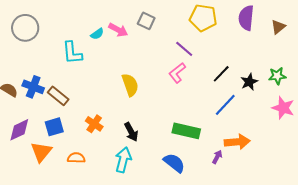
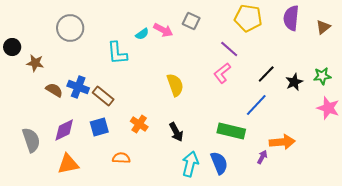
blue line: (225, 105) -> (256, 105), moved
orange triangle: (41, 152) -> (68, 164), moved, turned 40
cyan arrow: (123, 160) -> (190, 164), moved
blue semicircle: (174, 163) -> (219, 163), turned 30

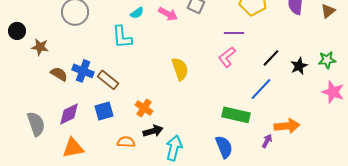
cyan semicircle: (142, 34) -> (137, 13), moved
purple line: (229, 49) -> (234, 33), turned -42
black arrow: (176, 132) -> (153, 131), moved, turned -78
cyan arrow: (190, 164) -> (174, 148), moved

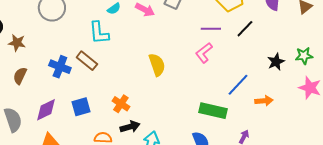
black line: (271, 58) -> (245, 29), moved
brown semicircle: (59, 74) -> (20, 76), moved, turned -96
brown rectangle: (108, 80) -> (87, 61), moved
orange arrow: (287, 126) -> (264, 101), moved, size x0.7

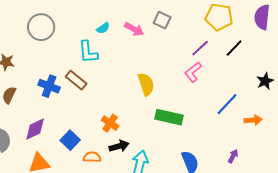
purple line: (211, 29) -> (200, 48), turned -42
blue square: (81, 107) -> (70, 140), moved, turned -30
green rectangle: (213, 111) -> (169, 117), moved

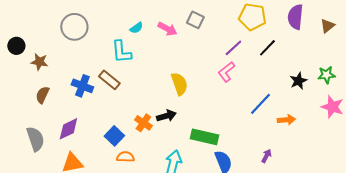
green rectangle: (169, 117) -> (204, 137), moved
blue square: (70, 140) -> (114, 136), moved
black arrow: (119, 146) -> (166, 116), moved

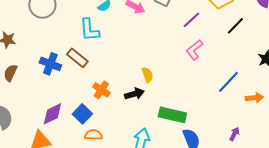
purple line: (233, 48) -> (191, 20), moved
yellow semicircle: (179, 84) -> (147, 75), moved, size x0.7
orange cross: (143, 123) -> (101, 90), moved
purple diamond: (68, 129) -> (52, 114), moved

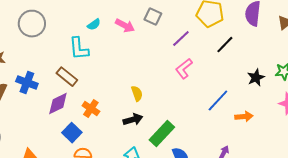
blue cross: (50, 64) -> (27, 83), moved
black arrow: (134, 94) -> (133, 120), moved
purple diamond: (52, 114) -> (58, 104), moved
green rectangle: (172, 115) -> (162, 134), turned -60

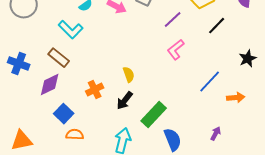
cyan L-shape: (79, 49) -> (71, 30), turned -40
orange cross: (91, 109) -> (95, 90), moved, turned 30
black arrow: (133, 120) -> (125, 101), turned 144

